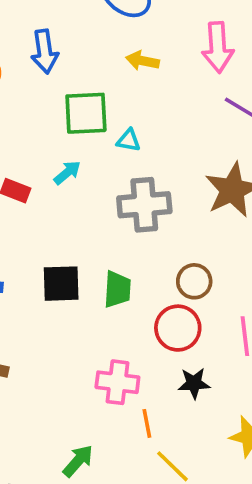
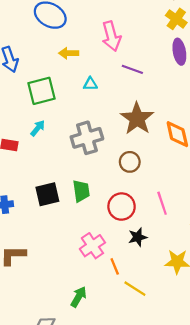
cyan triangle: (129, 140) -> (90, 84), moved
brown circle: (194, 281) -> (130, 162), moved
pink cross: (117, 382) -> (92, 246), turned -30

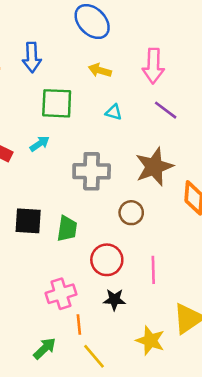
green arrow: (79, 297) -> (45, 348), moved

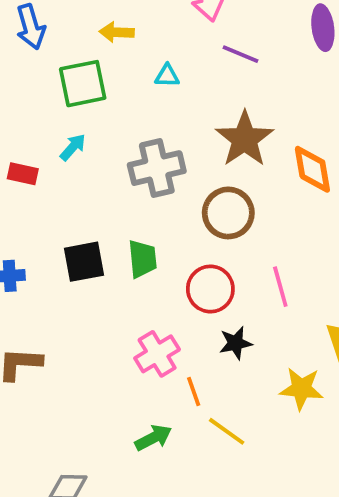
yellow arrow: (100, 70) -> (117, 32), moved
brown circle: (131, 213) -> (228, 213), size x1.4
green arrow: (45, 348) -> (153, 438), turned 30

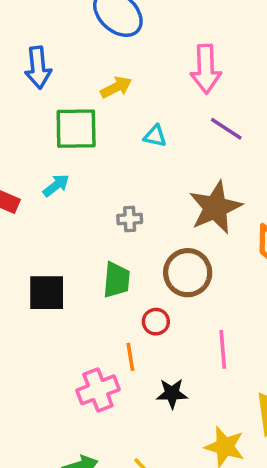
yellow arrow: (117, 32) -> (116, 87), turned 140
gray cross: (157, 168) -> (130, 219), size x0.5
green trapezoid: (142, 259) -> (116, 280), moved
red circle: (210, 289) -> (156, 322), moved, size x0.6
orange line: (194, 391) -> (130, 357), moved

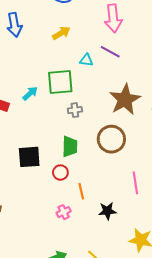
green square: (76, 129) -> (60, 82), moved
purple line: (226, 129) -> (110, 52), moved
red circle: (156, 322) -> (60, 173), moved
pink cross: (98, 390) -> (64, 212), size x0.6

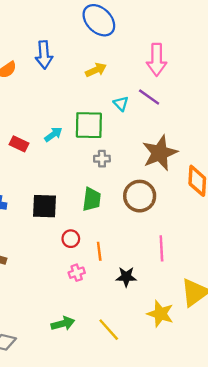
cyan triangle: (86, 60) -> (121, 104), turned 32
red circle: (60, 173) -> (71, 239), moved

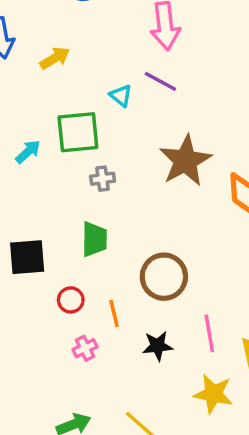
yellow arrow: (96, 70) -> (55, 58), moved
brown circle: (140, 196) -> (164, 277), moved
pink line: (161, 248) -> (209, 333), moved

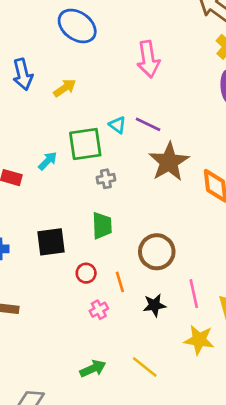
purple line: (160, 81) -> (148, 124), moved
cyan triangle: (121, 96) -> (117, 125), moved

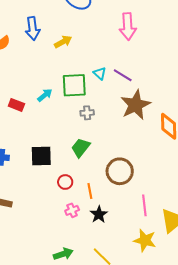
green trapezoid: (102, 226) -> (81, 148), turned -145
black star: (154, 305) -> (99, 214), moved, turned -30

